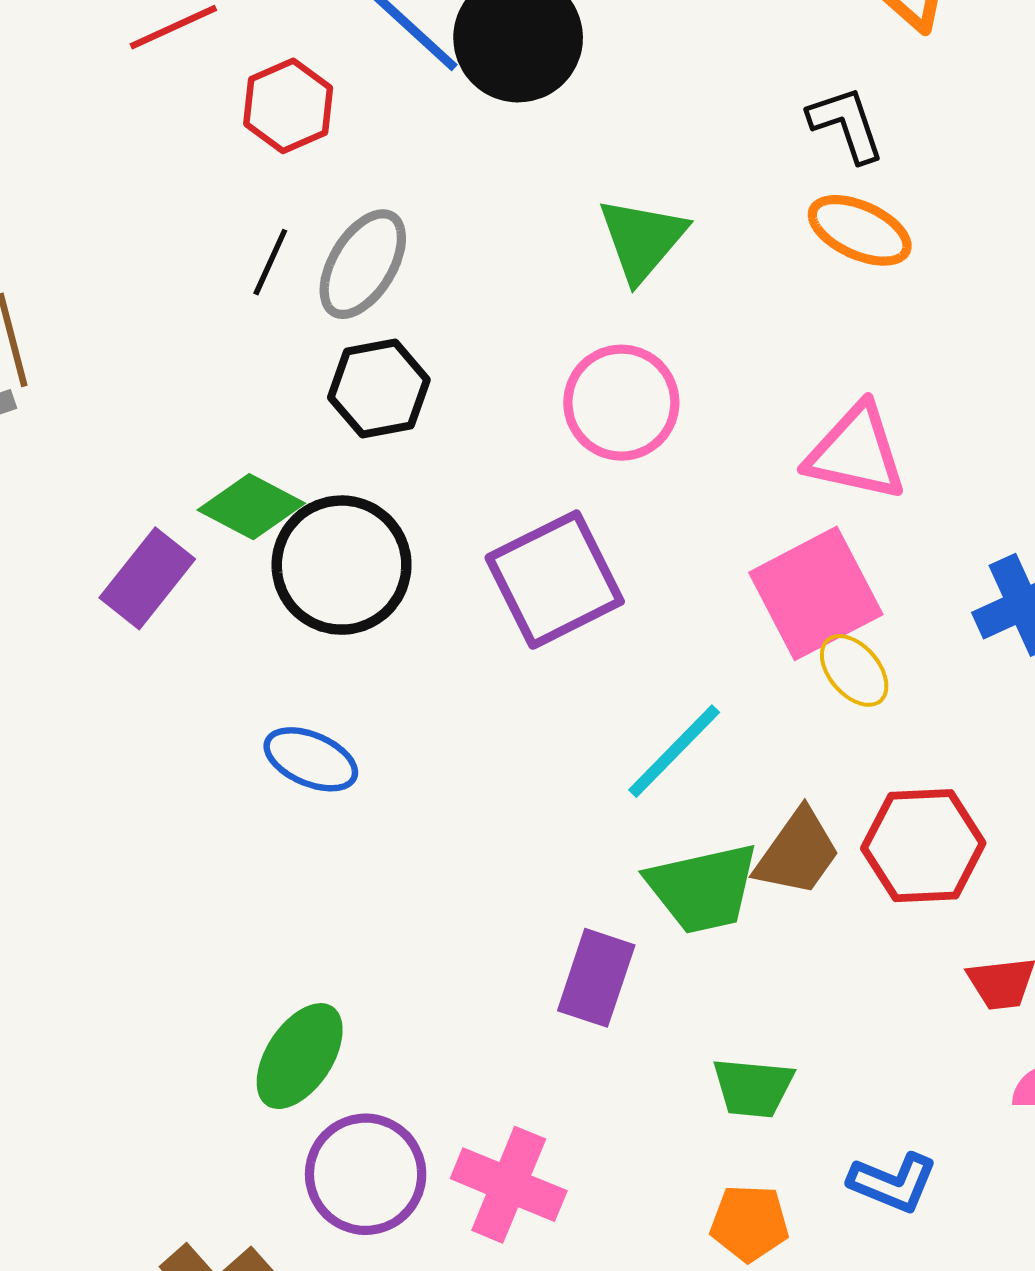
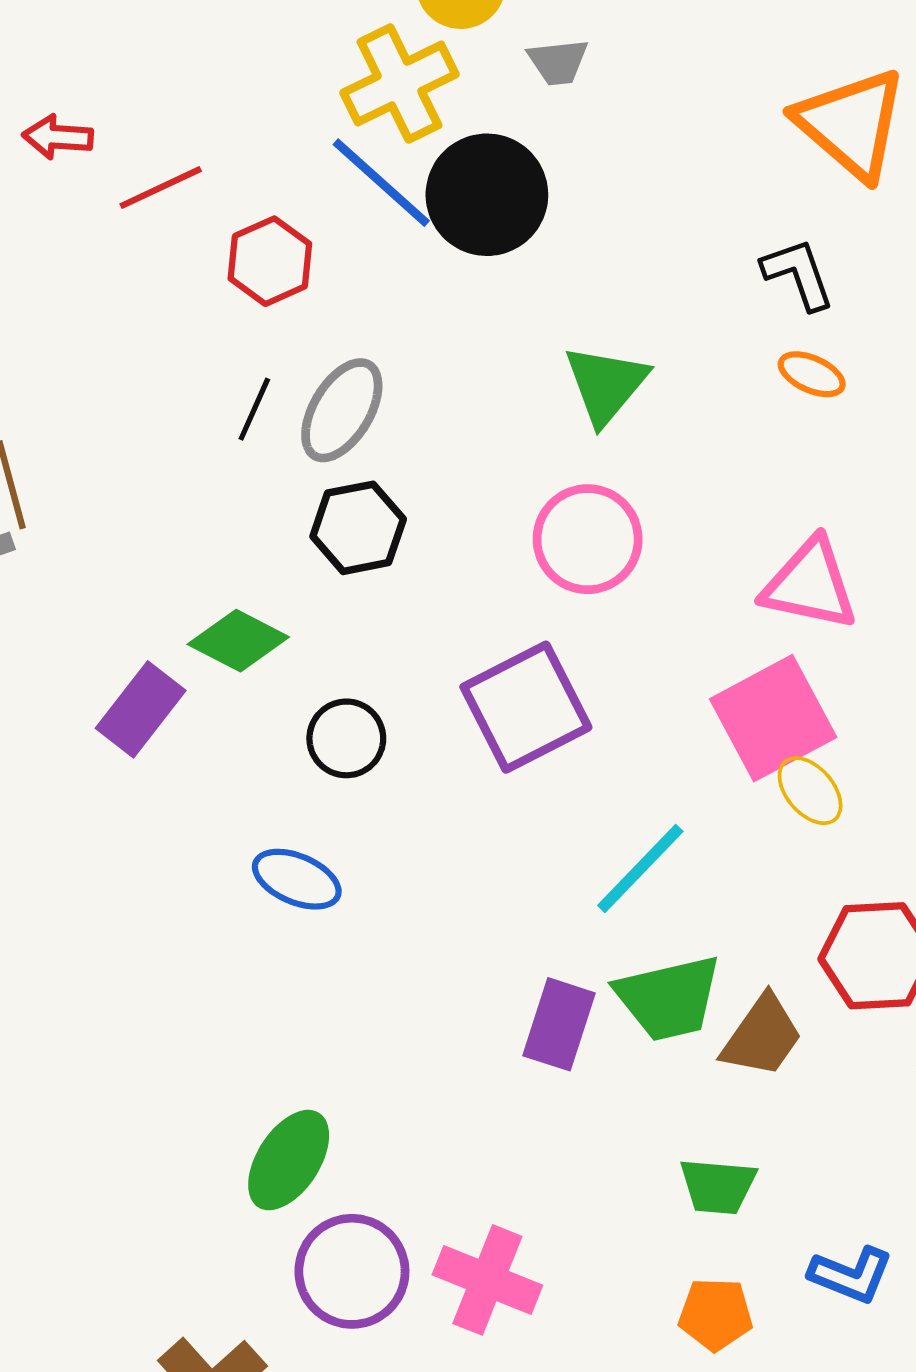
orange ellipse: (860, 230) -> (812, 374), size x0.7
black circle: (342, 565) -> (346, 738), moved, size x0.6
brown trapezoid: (798, 853) -> (762, 1036), moved
purple rectangle: (596, 978) -> (559, 1024), moved

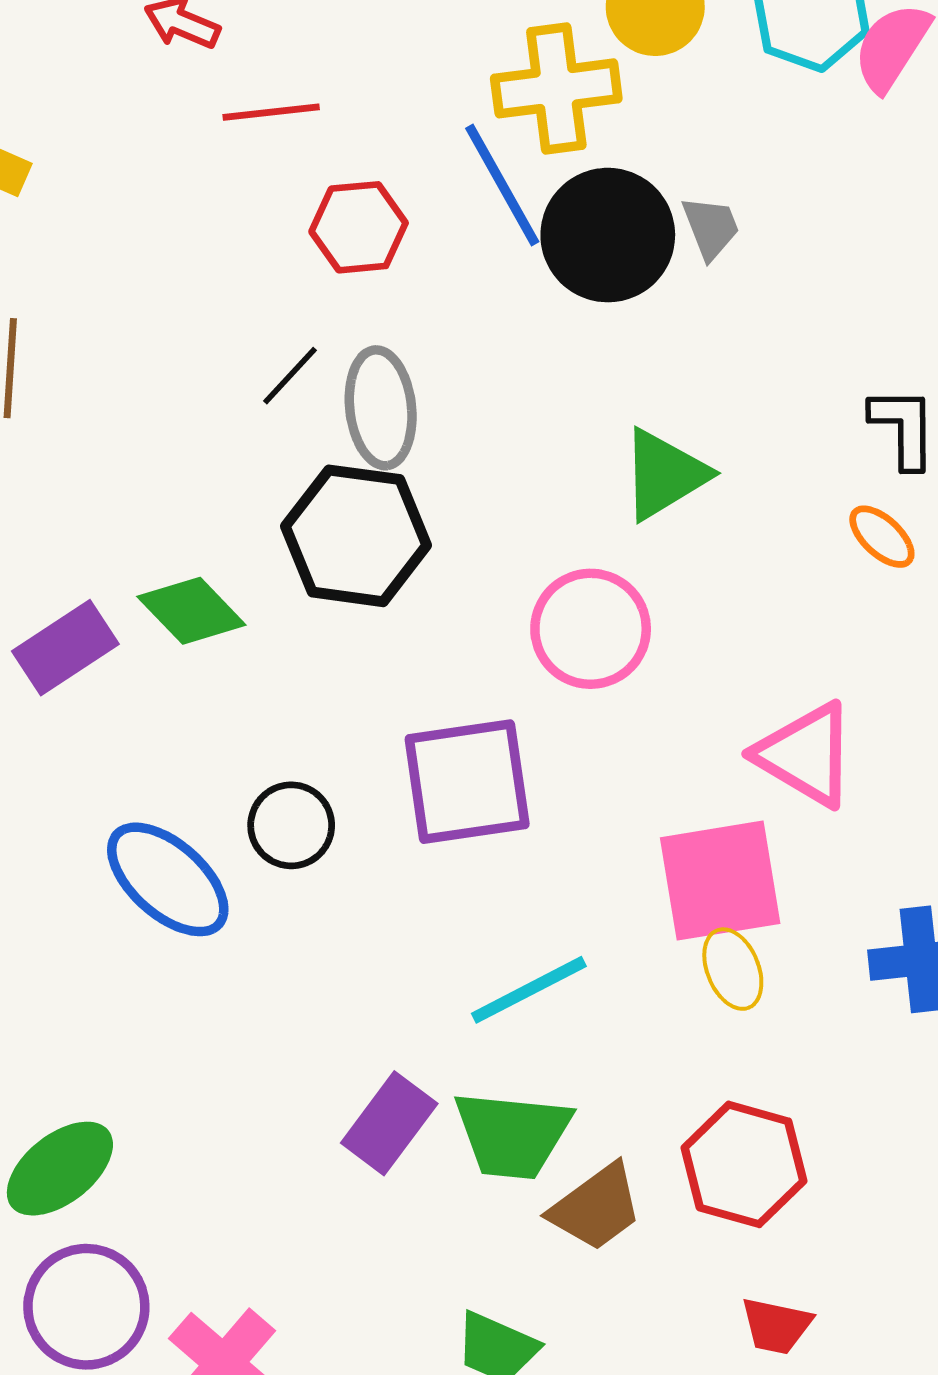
gray trapezoid: (558, 62) -> (711, 228), moved, turned -124
gray ellipse: (342, 410) -> (381, 408), turned -56
black hexagon: (358, 528) -> (356, 536), size x1.4
black circle: (346, 738) -> (291, 825), moved
blue ellipse: (297, 879) -> (168, 879), size x1.4

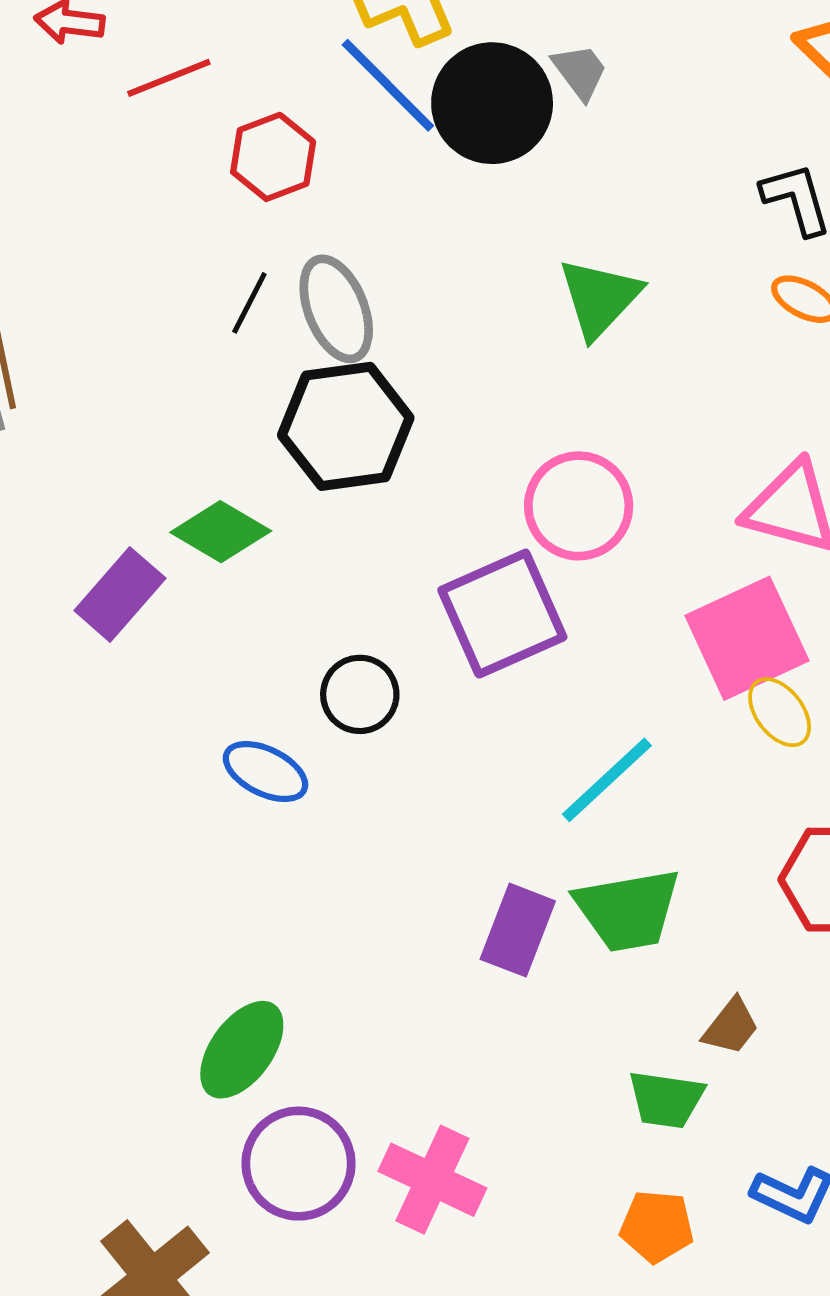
pink circle: (591, 629) -> (579, 506), moved
blue ellipse: (168, 879) -> (265, 772), size x0.7
brown trapezoid: (596, 1207) -> (731, 1027), moved, size x0.7

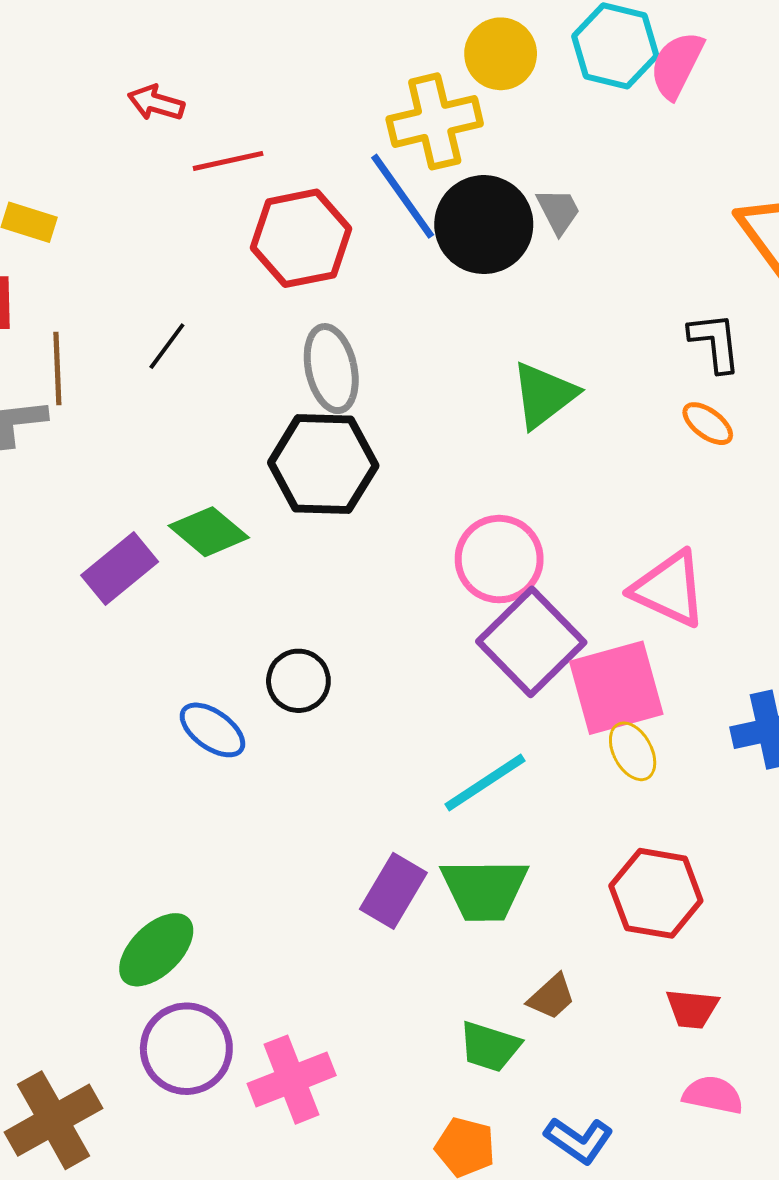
red hexagon: (273, 157) -> (301, 238), size x1.4
black line: (249, 303) -> (167, 346), moved
purple square: (502, 614) -> (531, 642), moved, turned -30
pink cross: (432, 1180) -> (292, 1080), turned 34

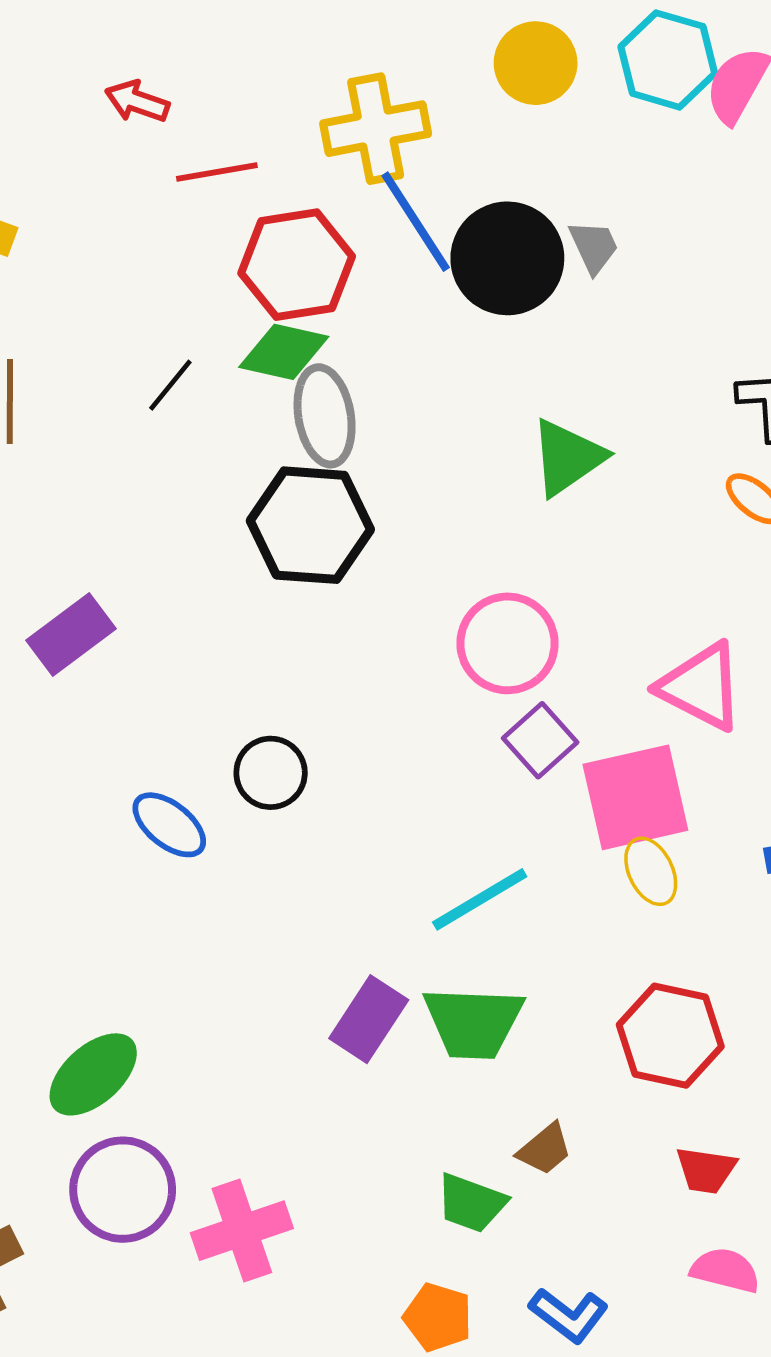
yellow cross: (435, 121) -> (376, 129), moved
black line: (167, 346) -> (170, 385), moved
green diamond: (209, 532) -> (284, 352), moved, turned -30
purple square: (531, 642) -> (540, 740), size x0.6

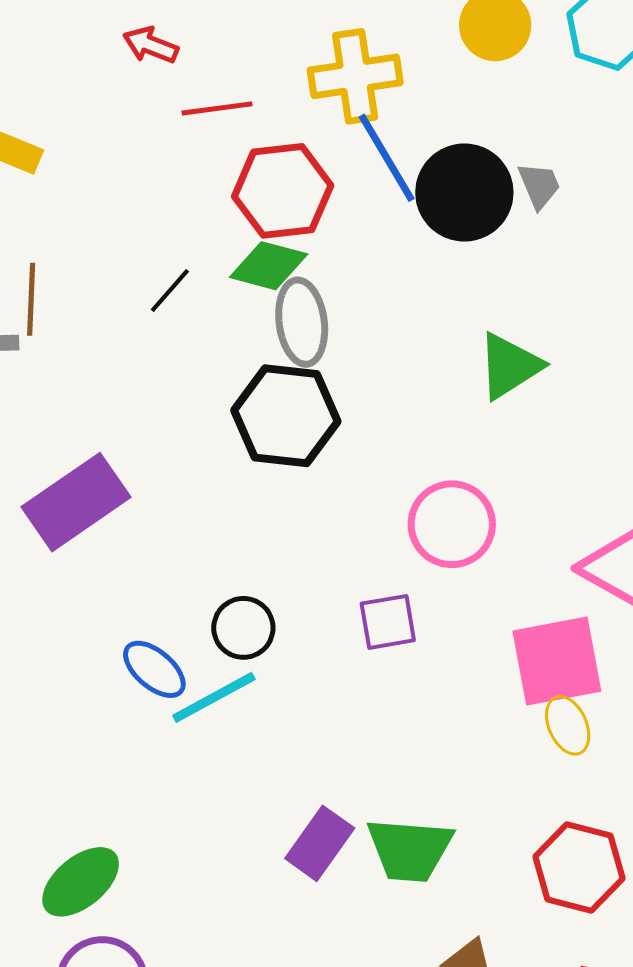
purple rectangle: (71, 634) -> (76, 502), size x1.4
purple square: (540, 740) -> (388, 622), moved, turned 30
cyan line: (480, 899) -> (214, 697), moved

